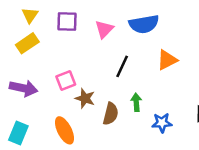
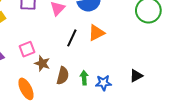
orange triangle: (167, 60) -> (96, 33), moved
green arrow: (136, 102) -> (84, 78), moved

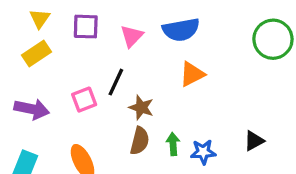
black line: (72, 38) -> (116, 82), moved
brown star: (42, 63) -> (141, 107), moved

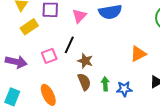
yellow rectangle: (36, 54) -> (29, 27), moved
orange triangle: (192, 74) -> (138, 54), moved
brown semicircle: (140, 141) -> (84, 82), turned -36

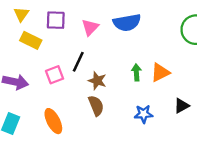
yellow rectangle: (29, 27) -> (31, 40), turned 60
green arrow: (105, 84) -> (136, 72), moved

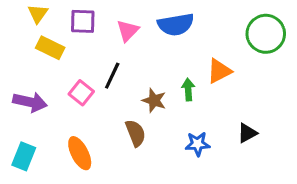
orange triangle: (160, 72) -> (219, 71), moved
pink square: (55, 75) -> (81, 93), turned -30
brown star: (97, 81) -> (154, 100), moved

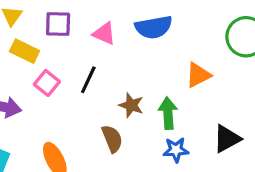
pink triangle: (128, 31) -> (104, 34), turned -50
green arrow: (188, 90) -> (168, 113), moved, size x1.4
pink square: (81, 93) -> (47, 83), moved
black triangle: (247, 133) -> (227, 139), size x1.4

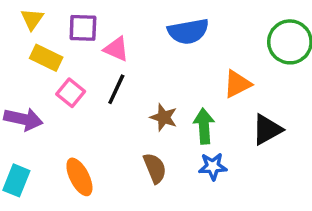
pink triangle: (104, 34) -> (116, 49), moved
brown semicircle: (112, 139) -> (155, 168), moved
black triangle: (227, 139) -> (267, 130), moved

